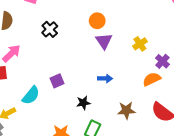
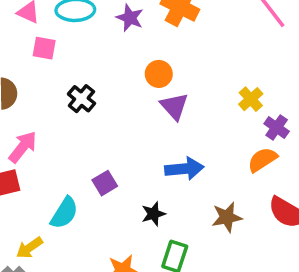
yellow cross: (140, 44) -> (251, 99), moved
blue arrow: (105, 79) -> (184, 169), size x1.5

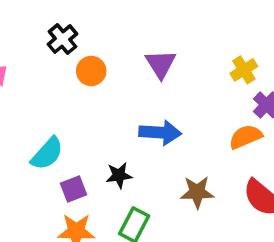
orange circle: (159, 74) -> (91, 71), moved
purple square: (105, 183) -> (73, 189), moved
cyan semicircle: (64, 213) -> (47, 154), moved

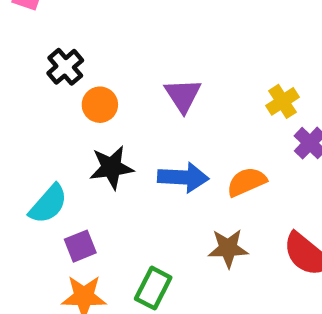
orange semicircle: (246, 137) -> (247, 182), moved
black star: (119, 175) -> (111, 167), moved, size x1.4

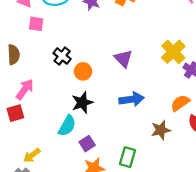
yellow cross: (283, 101) -> (173, 52), size x1.5
black star: (111, 167) -> (82, 103), moved
orange semicircle: (247, 182) -> (180, 103), moved

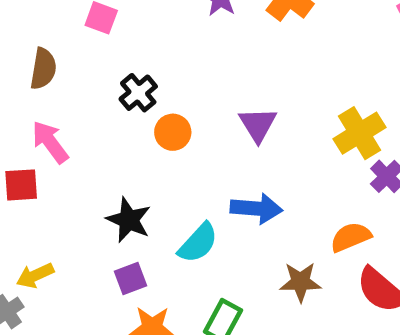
pink arrow: (25, 89) -> (50, 142), turned -85
black star: (82, 103) -> (129, 220), moved, turned 30
cyan semicircle: (67, 126) -> (198, 243), moved
purple square: (87, 144) -> (130, 279), moved

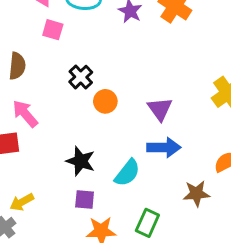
purple triangle: (258, 125) -> (160, 109), moved
purple square: (130, 279) -> (85, 200), turned 30

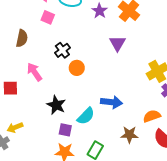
purple triangle: (160, 109) -> (117, 43), moved
pink arrow: (25, 114) -> (34, 72), moved
purple square: (85, 200) -> (65, 130), moved

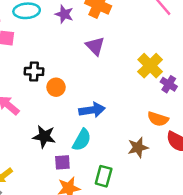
black cross: (62, 50) -> (34, 71), turned -35
blue arrow: (112, 102) -> (92, 110), moved
orange semicircle: (152, 116) -> (158, 119), turned -126

